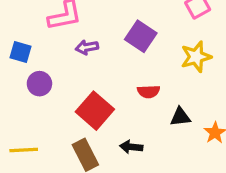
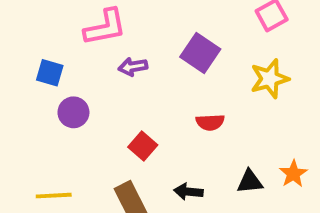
red square: (95, 111) -> (143, 146), size x0.6
black triangle: (180, 117) -> (250, 182), moved

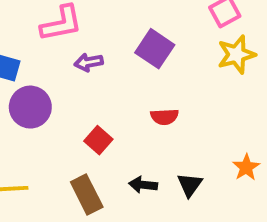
yellow star: (270, 79) -> (236, 55), moved
purple circle: (73, 112) -> (30, 107), size x1.4
black triangle: (250, 182) -> (190, 185), moved, turned -48

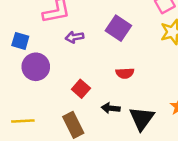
black arrow: (143, 185) -> (111, 108), moved
black triangle: (190, 185) -> (142, 118), size x1.5

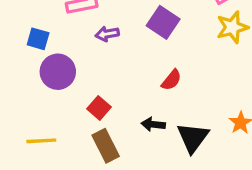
red semicircle: (125, 73) -> (171, 80), turned -48
red square: (81, 89) -> (99, 108), moved

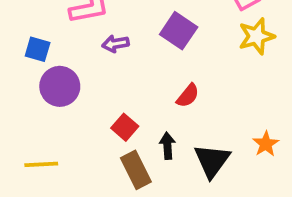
red square: (99, 108) -> (125, 127), moved
black arrow: (153, 124) -> (167, 146), turned 80
brown rectangle: (106, 146) -> (136, 170), moved

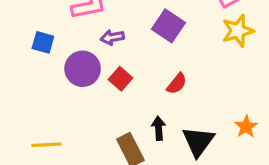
purple circle: (60, 86) -> (83, 69), moved
red square: (125, 127) -> (121, 79), moved

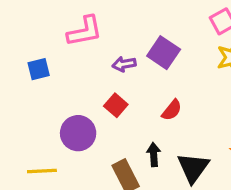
purple arrow: (112, 37) -> (124, 64), moved
blue square: (43, 42) -> (39, 69), turned -30
purple circle: (83, 69) -> (78, 133), moved

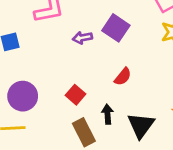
red square: (116, 105) -> (76, 95), moved
purple circle: (78, 133) -> (23, 96), moved

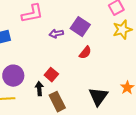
red semicircle: (123, 77) -> (85, 53), moved
black arrow: (108, 114) -> (39, 89), moved

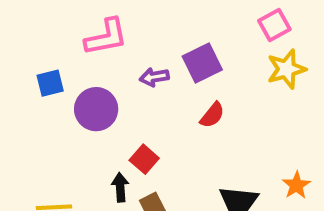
purple square: (80, 27) -> (202, 63), turned 30
purple circle: (13, 76) -> (96, 109), moved

